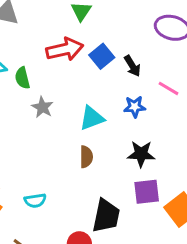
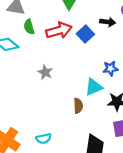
black arrow: (132, 66) -> (108, 22), moved, turned -48
green semicircle: (22, 78) -> (29, 27), moved
cyan triangle: (92, 118) -> (94, 87), moved

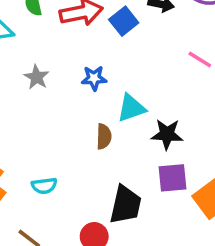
blue star: (110, 68) -> (94, 78), moved
gray star: (45, 72) -> (37, 77), moved

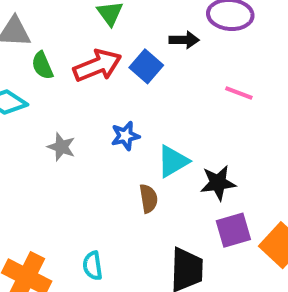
cyan semicircle: (44, 186) -> (93, 266), turned 100

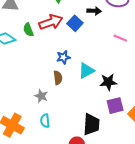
green semicircle: (42, 65) -> (28, 30), moved
gray star: (61, 147) -> (41, 96), moved
brown semicircle: (148, 199) -> (58, 78), moved

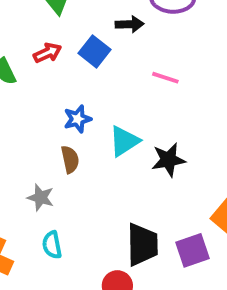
red arrow: (51, 22) -> (47, 53), size x0.6
pink line: (120, 38) -> (165, 78), moved
purple square: (115, 106) -> (192, 250), moved

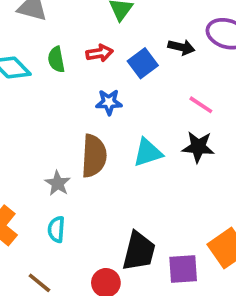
blue star: (77, 119) -> (109, 102), moved
brown semicircle: (70, 159) -> (94, 156), size x1.6
black star: (168, 160) -> (198, 147), moved

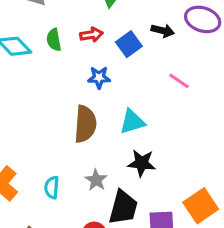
black star: (198, 147) -> (142, 163), moved
gray star: (58, 183) -> (96, 180), moved

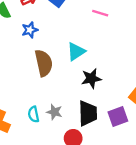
blue star: (99, 77) -> (30, 30), moved
gray star: (96, 180) -> (54, 112), moved

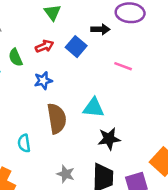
cyan triangle: (76, 52) -> (94, 108), turned 36
cyan semicircle: (34, 114) -> (24, 143), moved

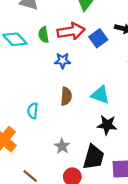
red arrow: (44, 46) -> (71, 31), size x1.6
brown semicircle: (57, 118) -> (66, 96), size x0.7

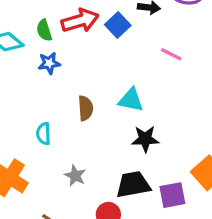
blue star: (63, 61) -> (49, 63), moved
gray star: (62, 146) -> (75, 176), moved
black trapezoid: (94, 157) -> (133, 184), turned -108

